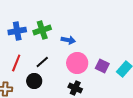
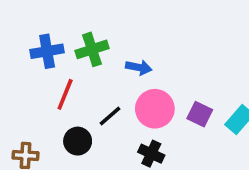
black line: (42, 62) -> (110, 116), moved
red line: (16, 63) -> (65, 94), moved

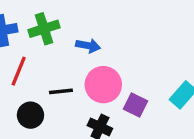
purple square: (200, 114) -> (135, 105), moved
black line: (110, 116) -> (61, 91), turned 35

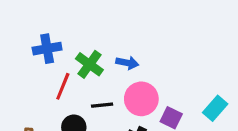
green cross: (44, 29) -> (89, 64), moved, turned -36

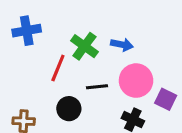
blue cross: (47, 49) -> (27, 31), moved

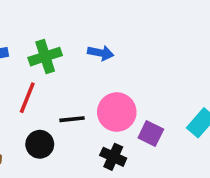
blue arrow: (122, 45) -> (101, 53), moved
green cross: (84, 46) -> (45, 57), moved, turned 36

